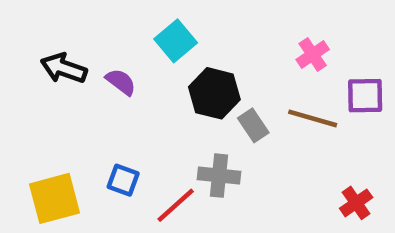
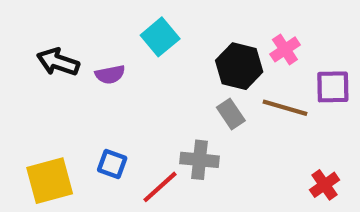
purple semicircle: (121, 82) -> (110, 74), turned 132
black hexagon: (214, 93) -> (239, 66), moved

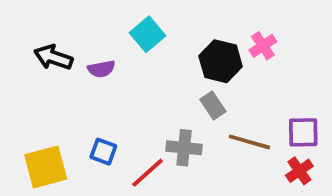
purple square: (333, 87) -> (303, 132), moved
brown line: (285, 108) -> (249, 142), moved

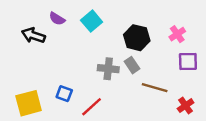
pink cross: (263, 46) -> (177, 34), moved
purple semicircle: (101, 69) -> (57, 19), moved, turned 42
purple square: (303, 132) -> (188, 62), moved
gray cross: (184, 148) -> (108, 69), moved

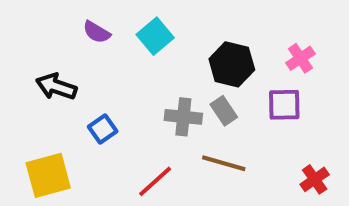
black arrow: (33, 35) -> (56, 87), moved
purple square: (188, 62) -> (284, 105), moved
brown line: (155, 88) -> (224, 163), moved
blue square: (64, 94) -> (103, 129), moved, turned 35

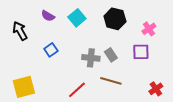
black hexagon: (232, 64) -> (115, 19), moved
black arrow: (56, 87) -> (20, 31), moved, turned 42
blue square: (103, 129) -> (51, 50), moved

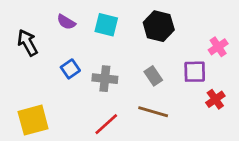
cyan square: (77, 18) -> (106, 25), turned -36
pink cross: (149, 29) -> (218, 47), moved
gray cross: (91, 58) -> (105, 79), moved
red cross: (156, 89) -> (215, 99), moved

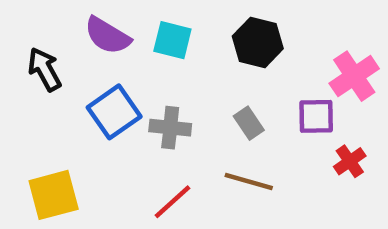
purple semicircle: (66, 22) -> (107, 36), size x1.5
pink cross: (218, 47) -> (354, 76), size x1.5
blue square: (70, 69) -> (114, 112), size x1.6

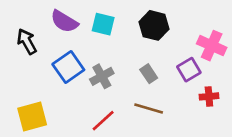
pink cross: (354, 76) -> (212, 46), turned -32
purple square: (316, 116) -> (189, 70), turned -30
gray cross: (170, 128) -> (102, 76), turned -35
red cross: (350, 161) -> (209, 96), turned 30

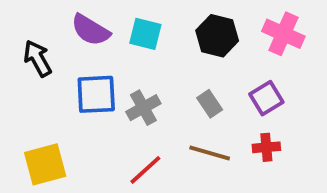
pink cross: (212, 46) -> (283, 34), moved
blue square: (68, 67) -> (96, 94), turned 32
red cross: (209, 96) -> (266, 147), moved

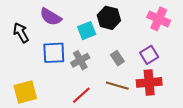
cyan square: (145, 34) -> (87, 31), moved, turned -36
black hexagon: (217, 36) -> (109, 18), moved
red cross: (266, 147) -> (149, 82), size x1.6

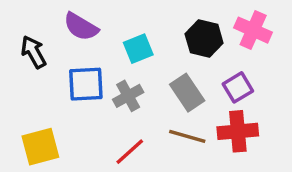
black hexagon: (109, 18) -> (204, 38), moved
gray rectangle: (117, 58) -> (187, 93), size x1.5

